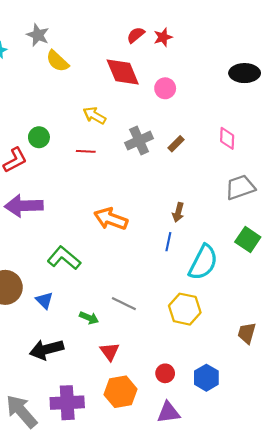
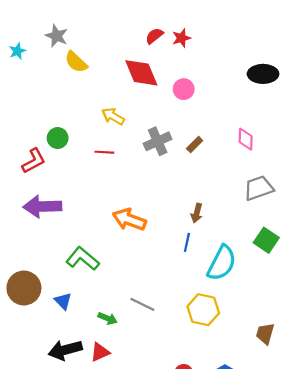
red triangle: (110, 352) -> (100, 352), moved, turned 42

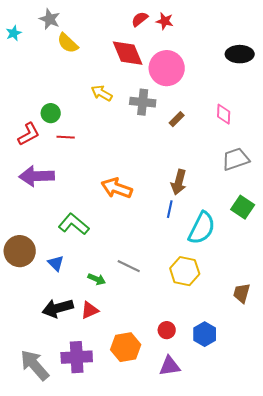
red star: (181, 38) -> (165, 21), turned 30
pink circle: (184, 89) -> (167, 68), size x1.8
gray cross: (158, 141) -> (143, 102), moved, turned 30
red line: (104, 152) -> (66, 137), moved
brown arrow: (197, 213) -> (179, 182), size x1.4

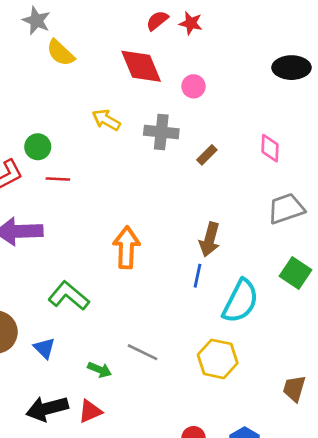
pink circle: (167, 68) -> (193, 86), size x0.5
orange arrow: (117, 188) -> (126, 247), turned 72

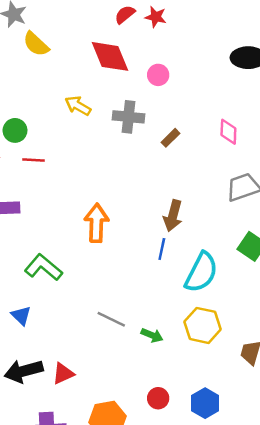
yellow hexagon: (218, 359) -> (203, 325), moved
green arrow: (100, 370) -> (152, 335), moved

